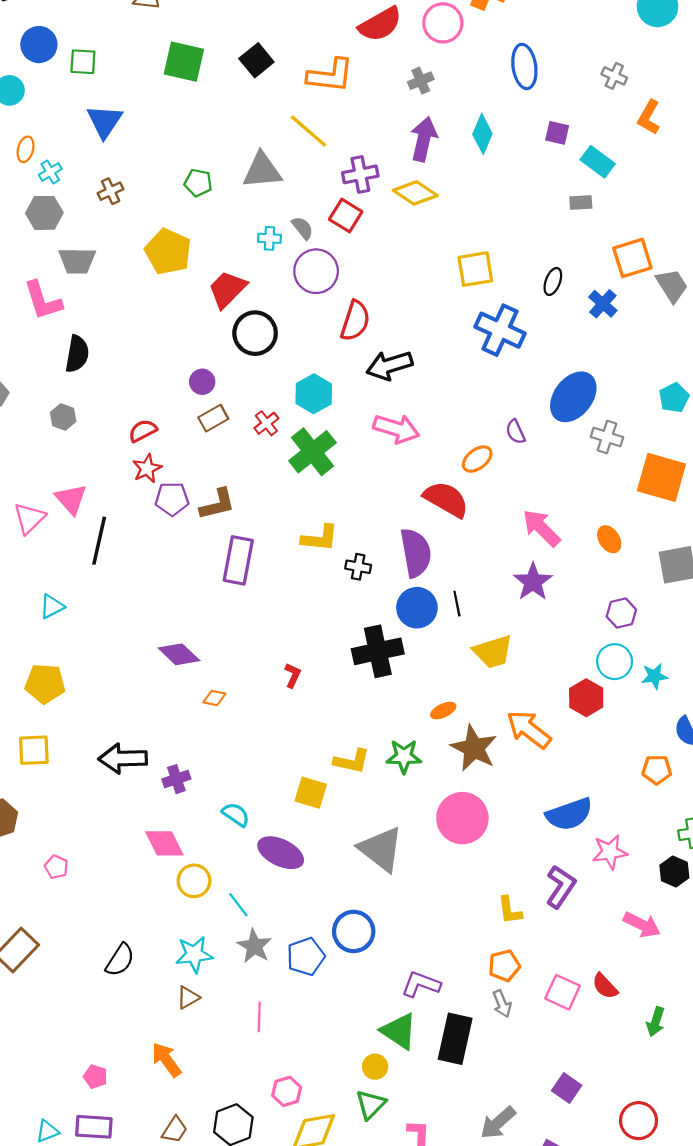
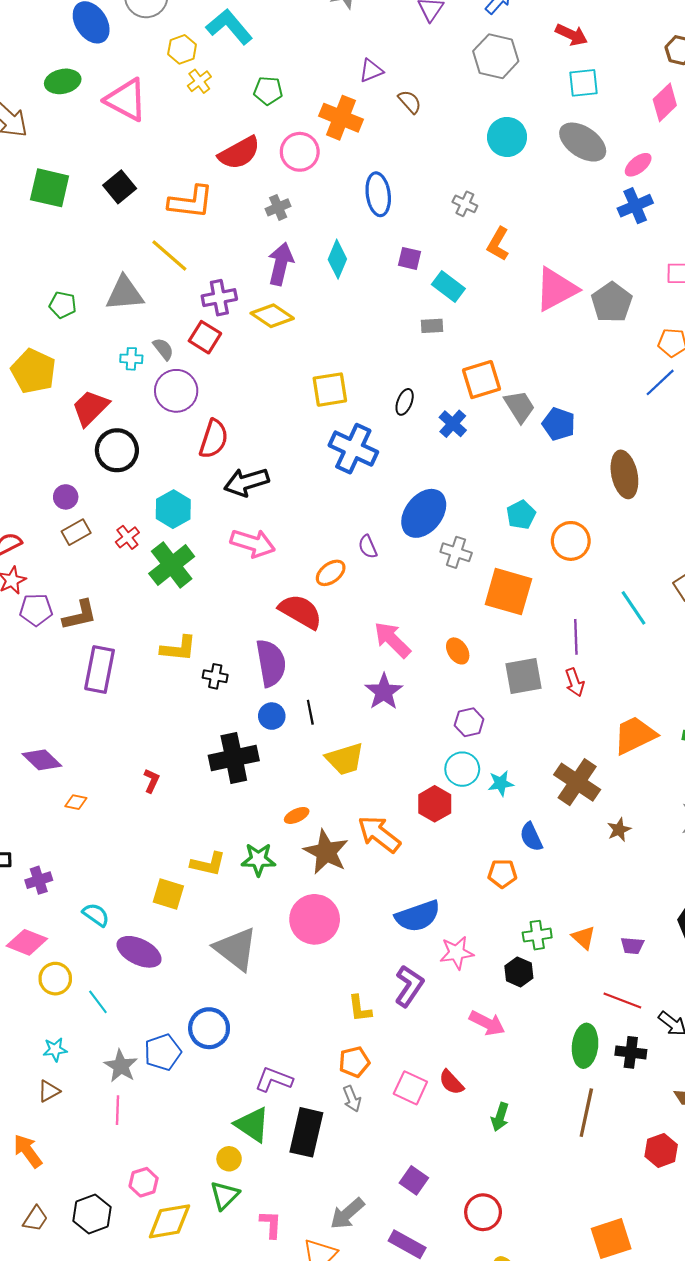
blue circle: (417, 608) -> (272, 716), size x0.7
pink diamond: (164, 843) -> (27, 942), turned -42
gray star: (254, 946) -> (121, 1066), moved
cyan star: (194, 954) -> (55, 1050), size x0.7

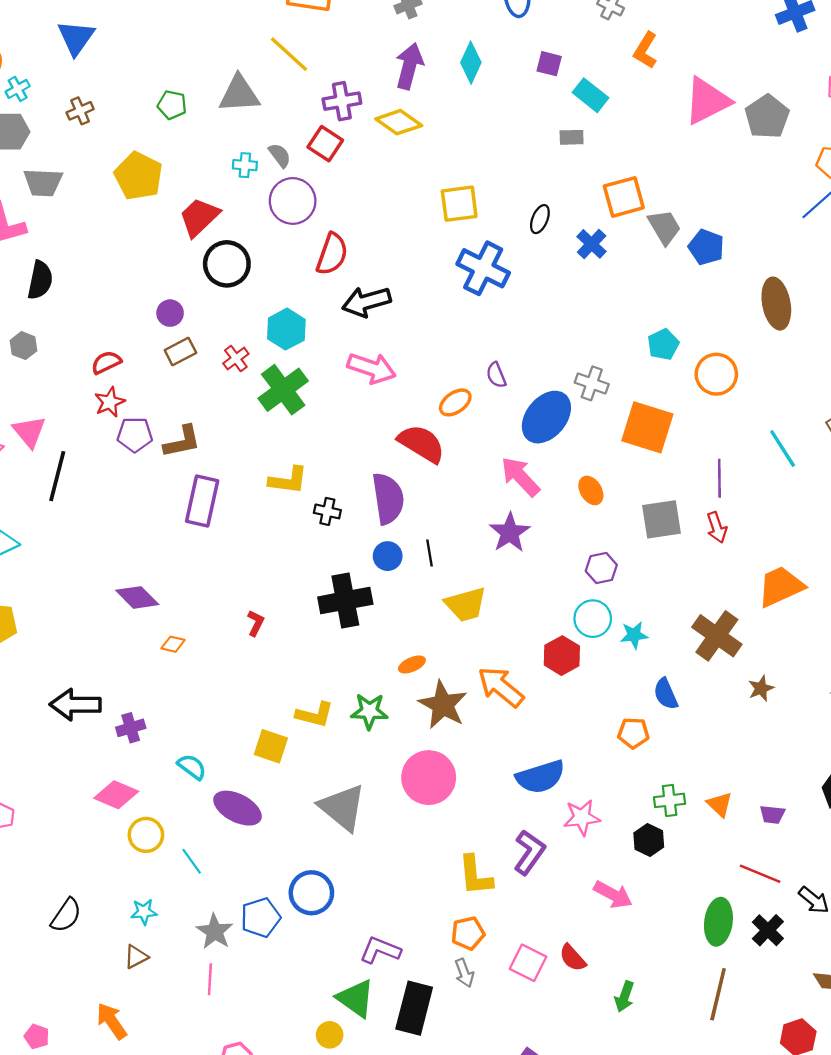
blue ellipse: (424, 513) -> (546, 417), moved
yellow L-shape: (360, 1009) -> (475, 875), size x1.4
black cross: (631, 1052) -> (768, 930), turned 36

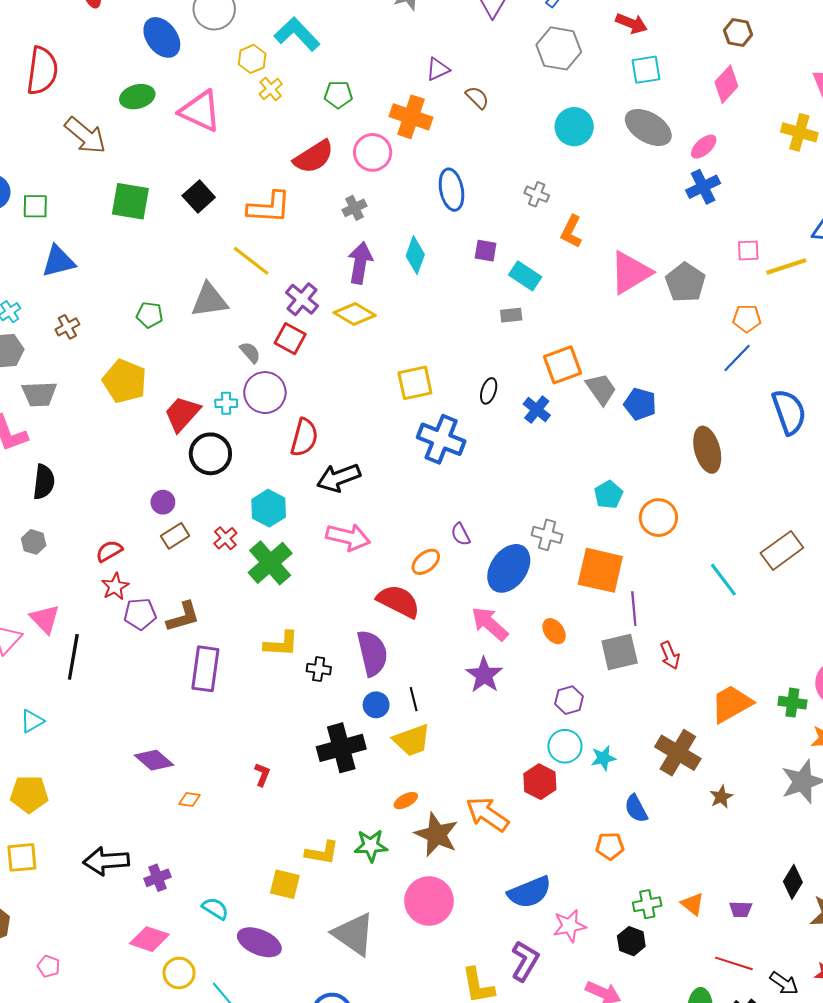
blue triangle: (76, 38) -> (58, 261), turned 45
purple cross: (342, 101) -> (302, 299), turned -36
cyan cross: (245, 165) -> (226, 403), moved
purple line: (719, 478) -> (634, 609), moved
yellow trapezoid: (466, 604) -> (412, 740), moved

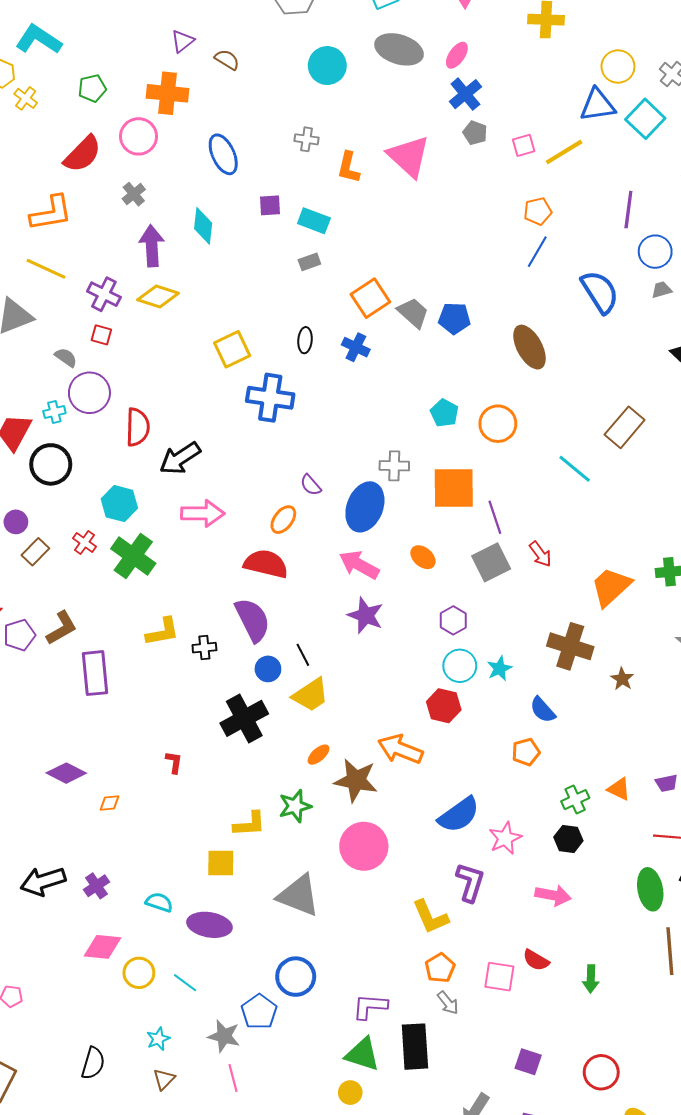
pink triangle: (630, 273) -> (409, 156), moved, turned -33
gray pentagon: (685, 282) -> (475, 133), moved, size x0.6
red square: (290, 339) -> (101, 335), size x0.7

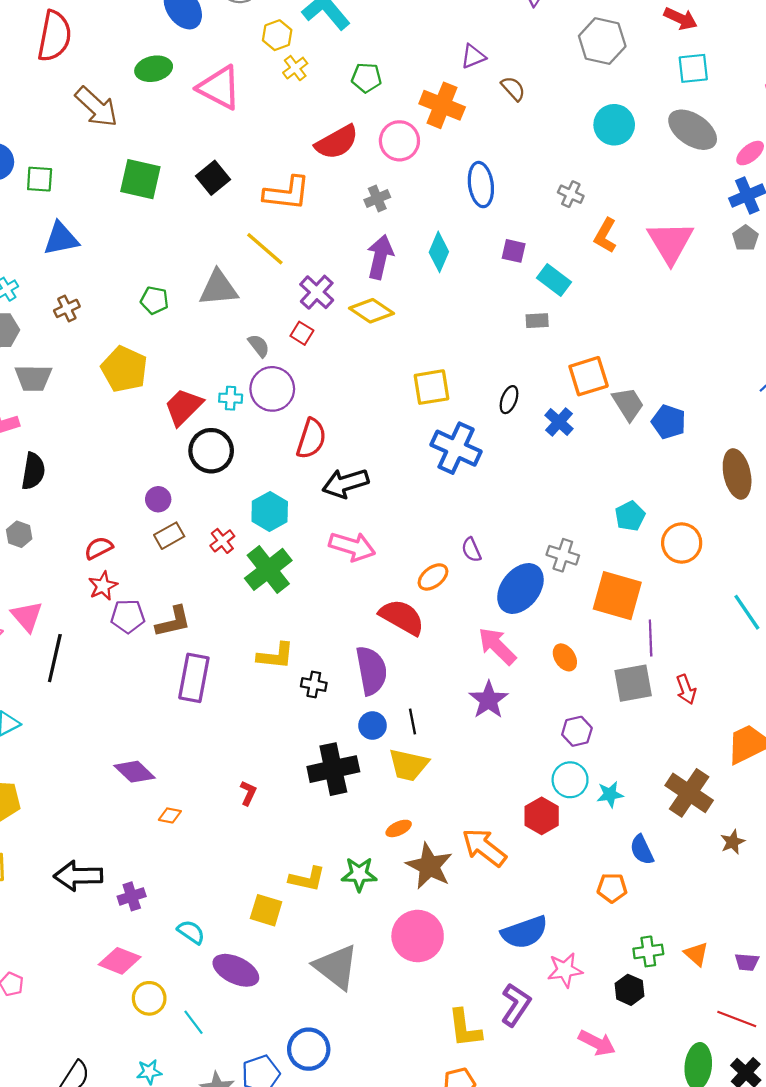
yellow trapezoid: (311, 695) -> (408, 765), turned 30

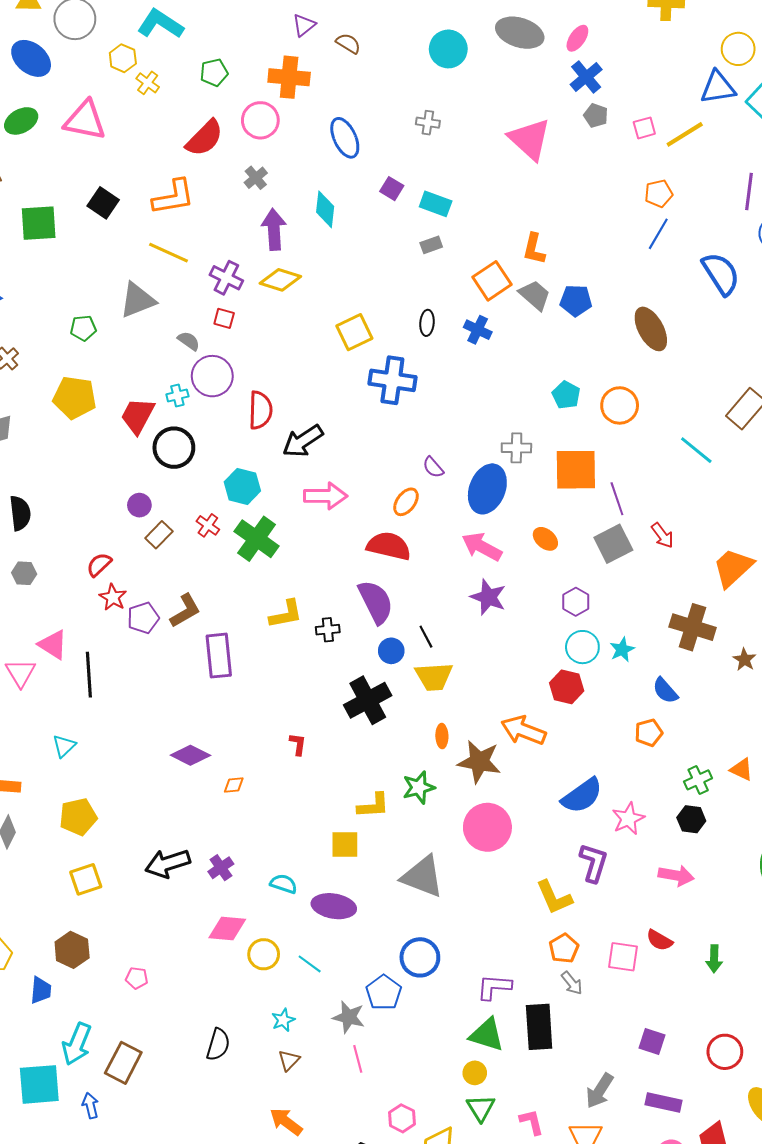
orange L-shape: (605, 236) -> (534, 249), moved
purple square: (514, 251) -> (392, 189), turned 35
orange ellipse: (399, 828) -> (442, 736), turned -50

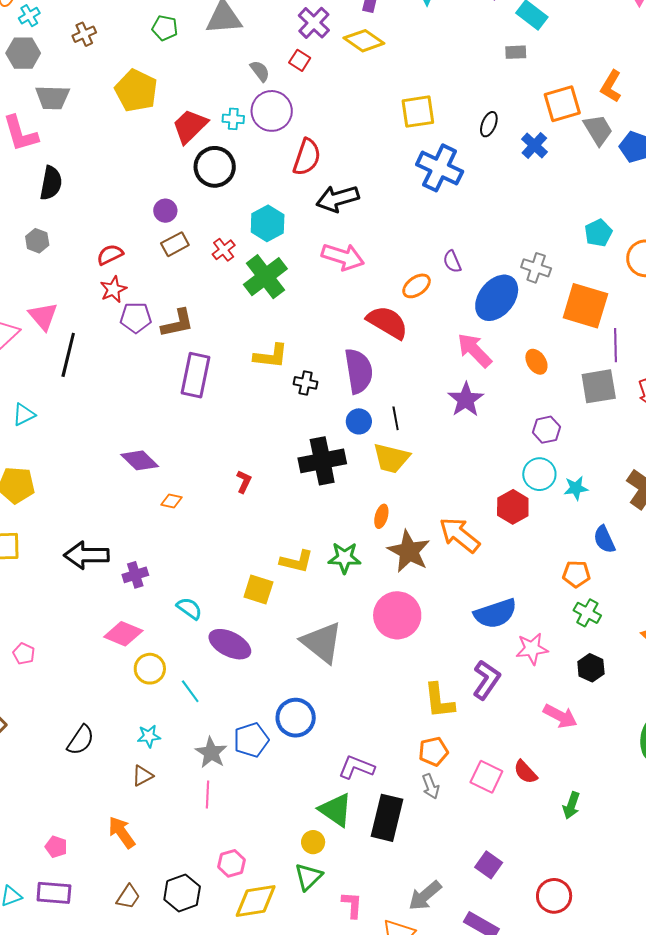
green cross: (698, 780) -> (587, 613), moved, turned 36

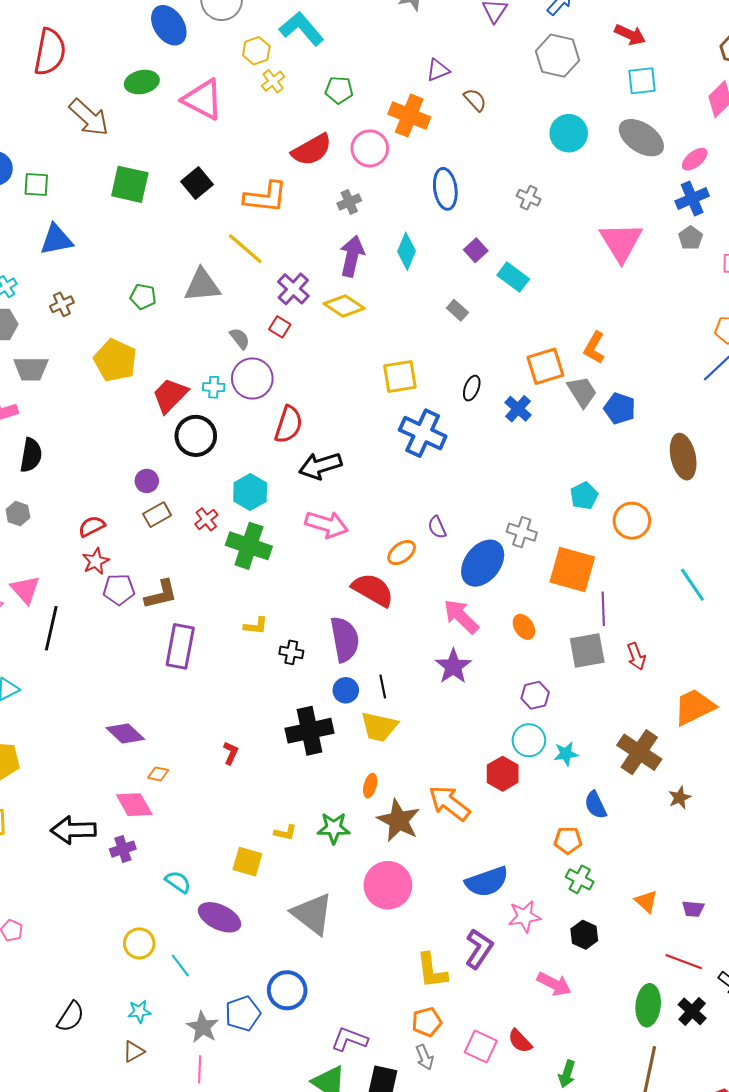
gray rectangle: (516, 52) -> (457, 310), moved, turned 45
green cross: (265, 277) -> (249, 546), turned -33
yellow L-shape: (271, 356) -> (256, 626), size x0.7
yellow L-shape: (297, 561) -> (285, 833), size x0.7
pink diamond: (123, 634) -> (134, 805), moved, turned 39

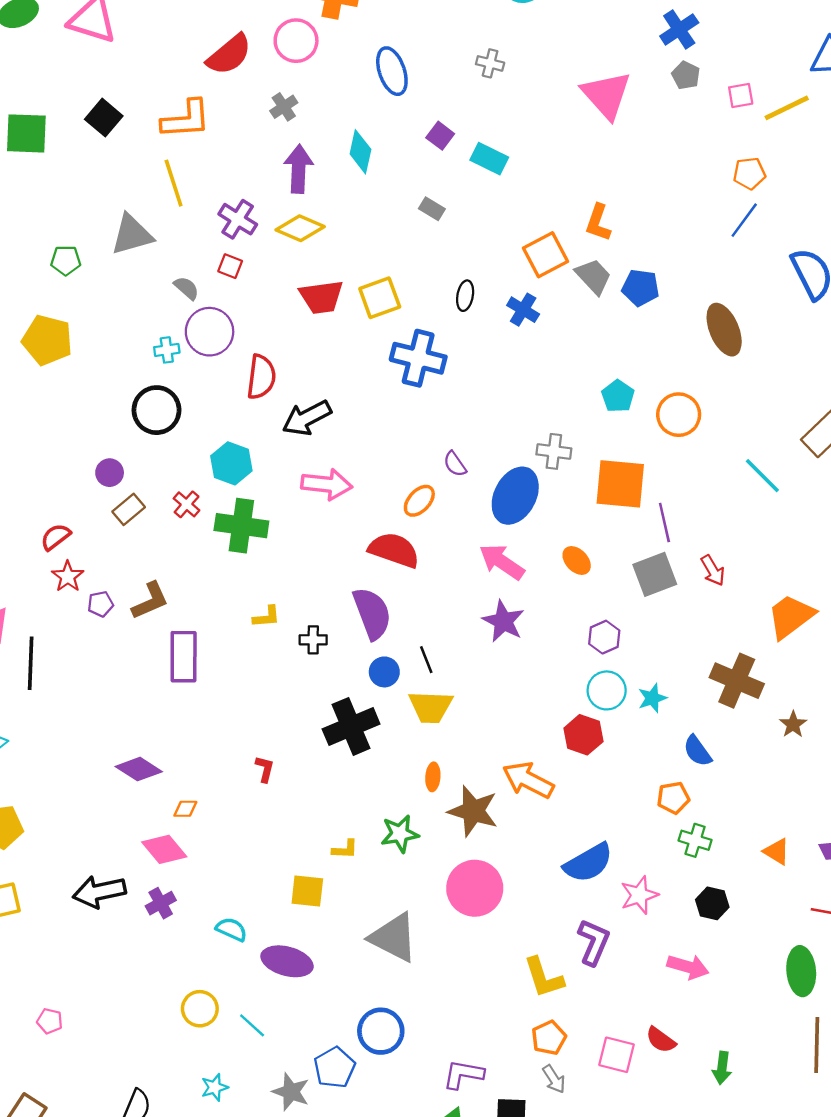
yellow line: (245, 249) -> (174, 183), turned 42
red trapezoid: (170, 395) -> (321, 297), moved, turned -132
purple pentagon: (119, 589) -> (100, 604), size x0.7

